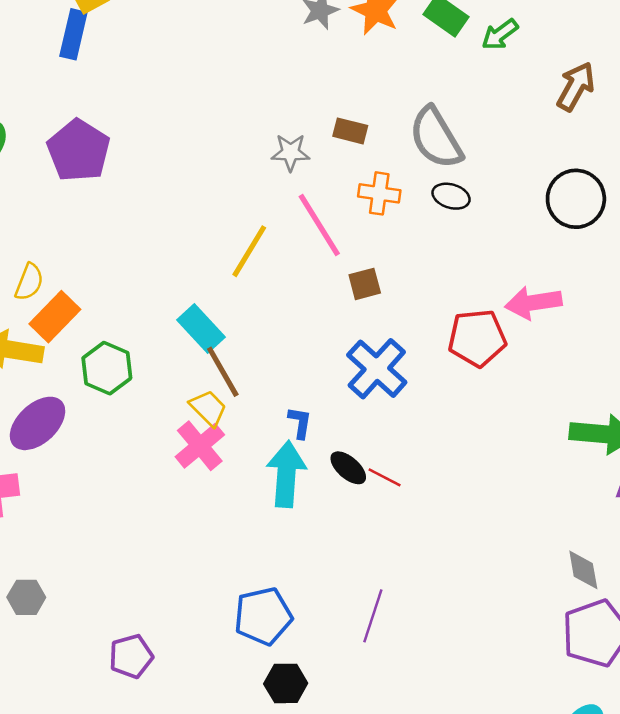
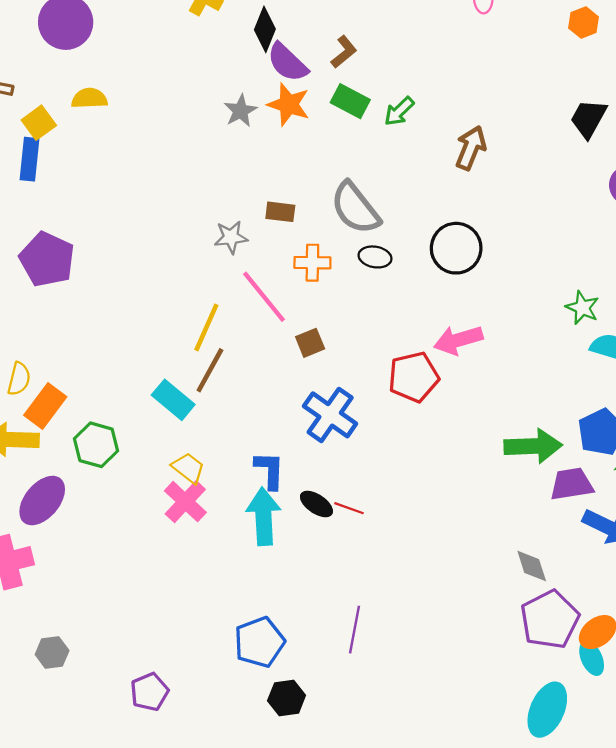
black circle: (576, 199) -> (456, 248), moved
brown line: (223, 372) -> (210, 370), moved, turned 66
blue L-shape: (300, 423) -> (270, 470), size x1.4

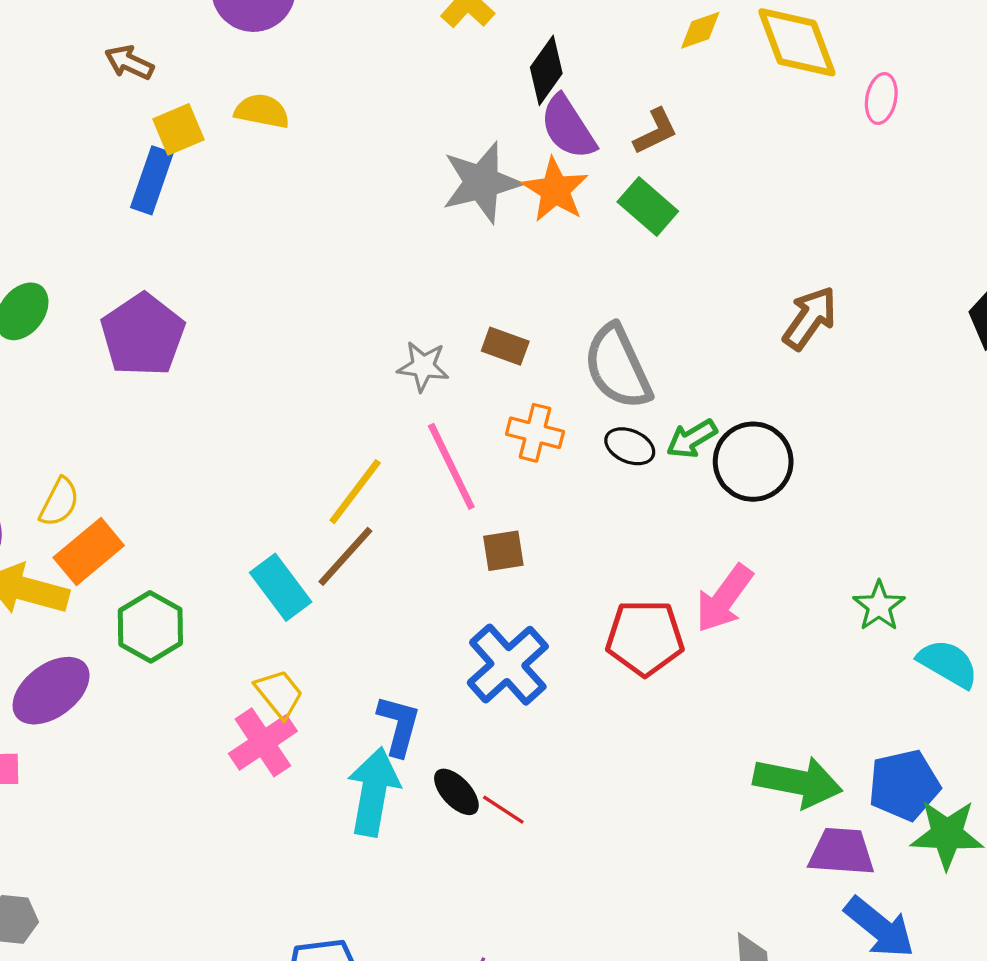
gray star: (240, 111) -> (482, 182), size x1.6
green arrow: (399, 111) -> (692, 439), moved
green star: (582, 308) -> (879, 606), moved
pink arrow: (458, 340) -> (724, 598), turned -51

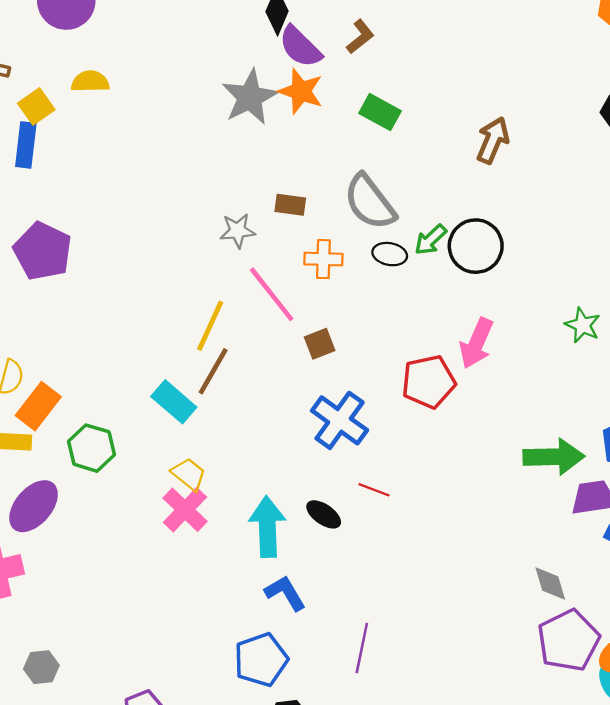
green rectangle: (648, 207) -> (380, 112), moved
blue L-shape: (399, 725) -> (285, 593), moved, turned -33
red line: (503, 810) -> (374, 490), moved

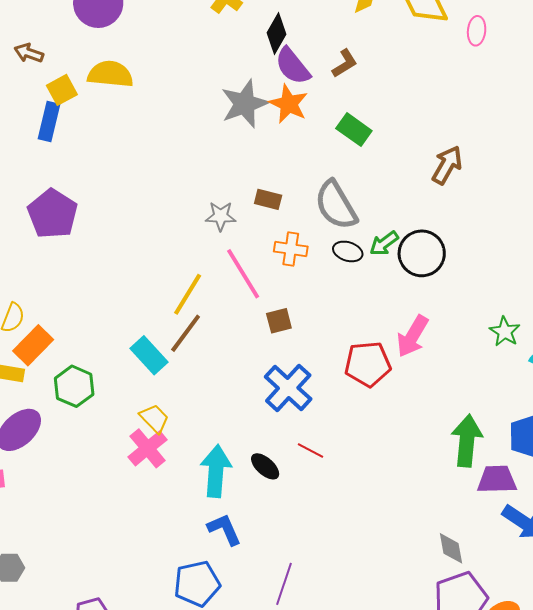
yellow semicircle: (90, 82) -> (110, 74), size x1.4
green arrow: (554, 457) -> (467, 441), turned -90

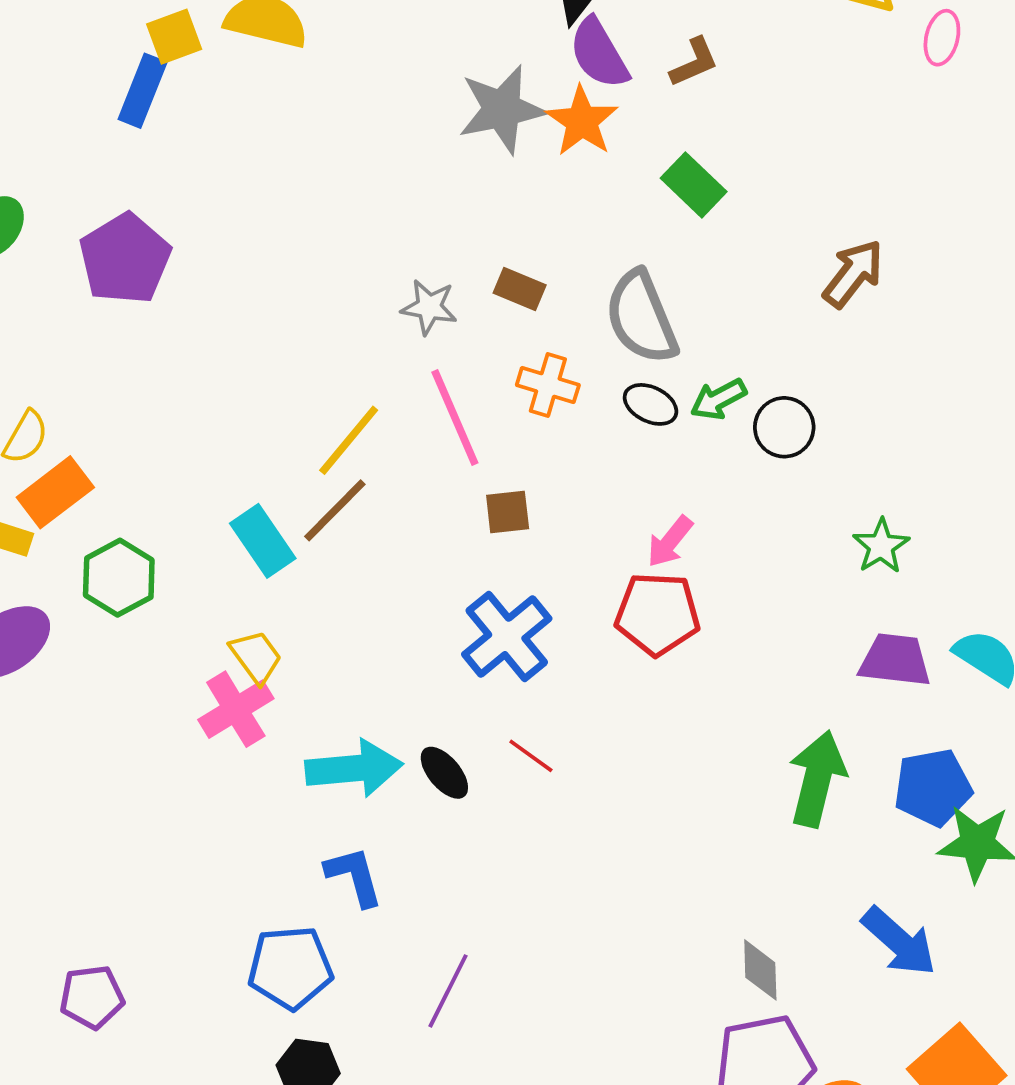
black circle: (422, 253) -> (784, 427), size x0.7
green star: (505, 332) -> (881, 546), moved
pink arrow: (413, 336) -> (670, 542), moved, size x0.7
cyan arrow: (216, 471) -> (354, 768), turned 72
purple trapezoid: (497, 479) -> (895, 660), moved

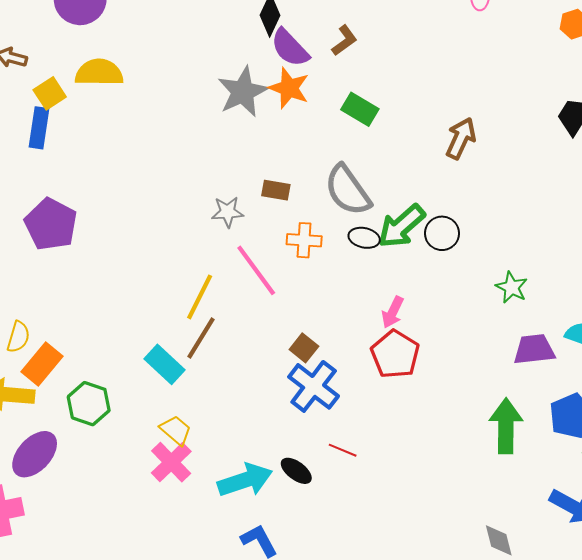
green arrow: (718, 399) -> (401, 226), size x1.6
brown square: (508, 512) -> (304, 348), moved, turned -32
red pentagon: (657, 614) -> (395, 354), turned -30

